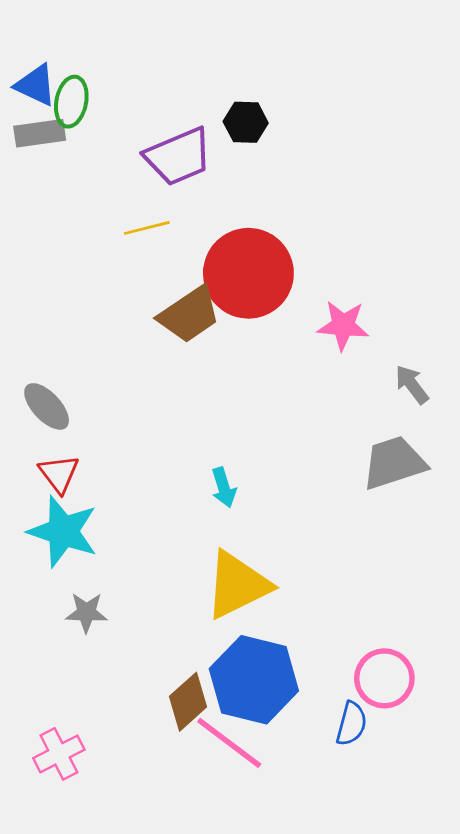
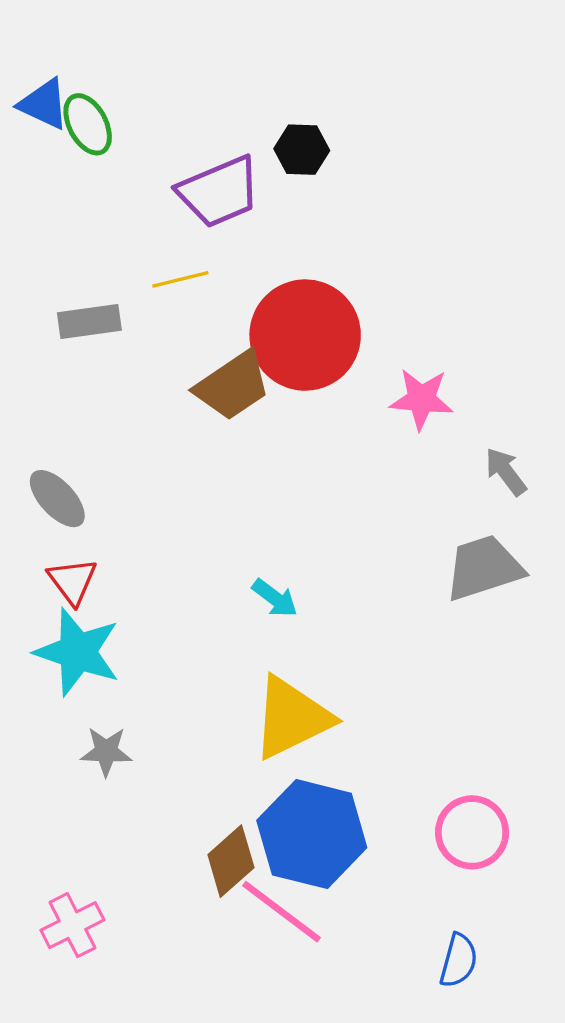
green ellipse: (71, 102) -> (88, 124), turned -39
gray rectangle: (40, 133) -> (89, 322), moved
cyan arrow: (224, 487) -> (275, 598), turned -36
blue semicircle: (351, 724) -> (459, 961), moved

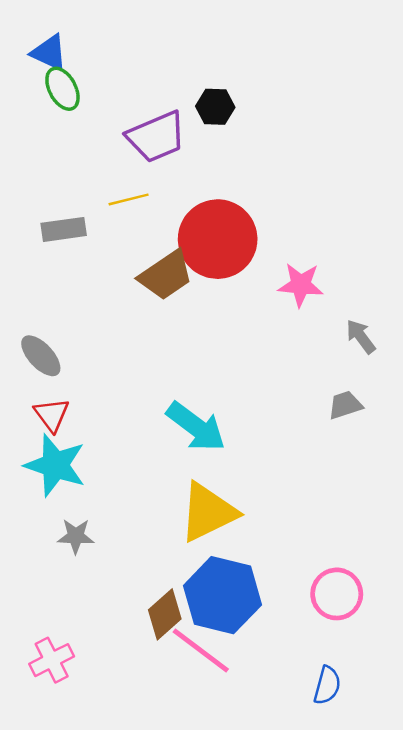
blue triangle: (44, 104) -> (49, 53), moved
gray trapezoid: (484, 568) -> (345, 405), size x0.6
cyan arrow: (275, 598) -> (196, 427), size x1.8

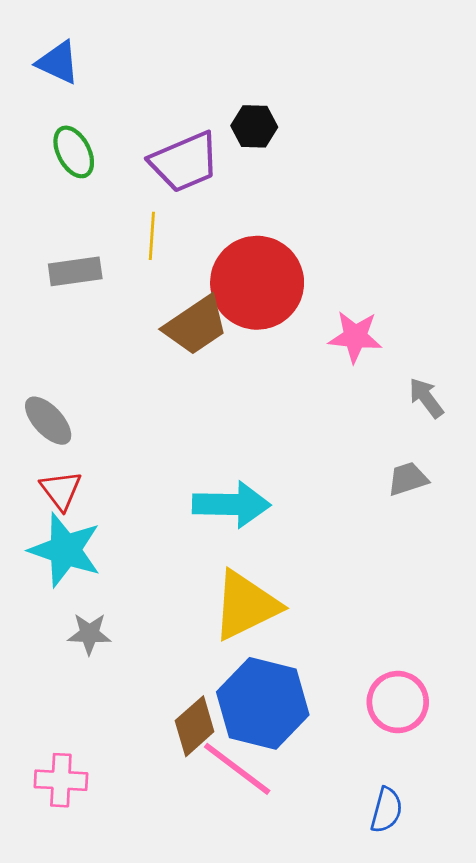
green ellipse: (62, 89) -> (74, 152), moved
yellow line: (129, 199) -> (152, 236), turned -72
cyan arrow: (196, 427) -> (231, 504), turned -36
pink cross: (52, 660) -> (61, 780), turned 30

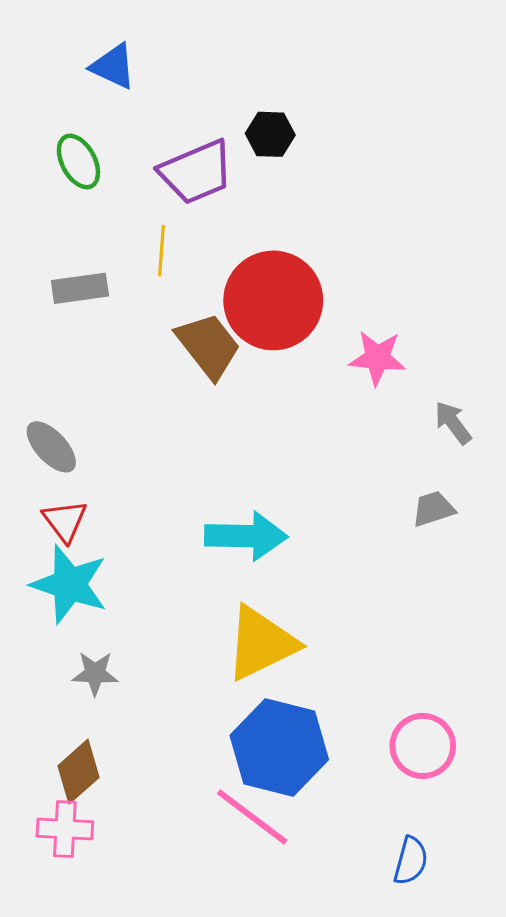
blue triangle: (58, 62) -> (113, 66), moved
brown trapezoid: (196, 325) -> (208, 346), turned -94
brown diamond: (195, 726) -> (78, 772), moved

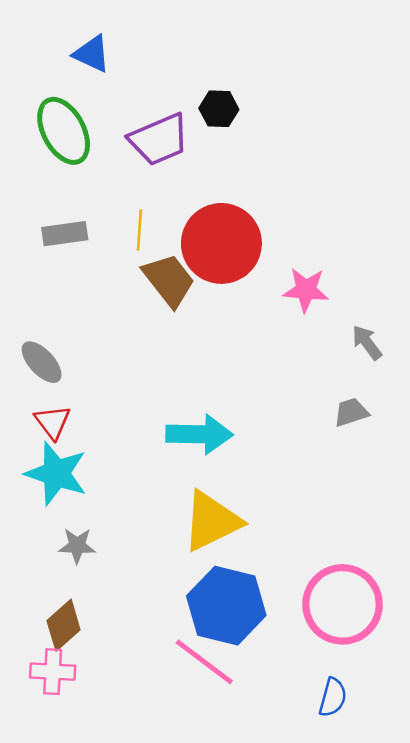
green ellipse: (78, 161) -> (64, 131), size x1.5
yellow line: (161, 251) -> (139, 230), moved
pink circle: (423, 746) -> (343, 604), size x1.5

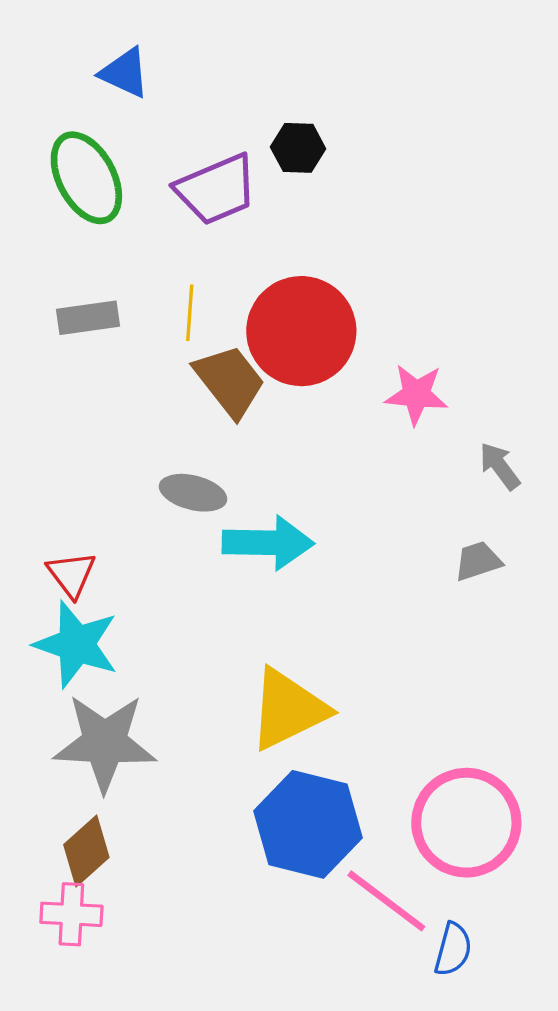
gray ellipse: (42, 362) -> (193, 493), moved, turned -33
cyan arrow: (199, 434) -> (268, 543), moved
gray star: (77, 546) -> (105, 743), size x2.0
pink line: (204, 662) -> (386, 901), moved

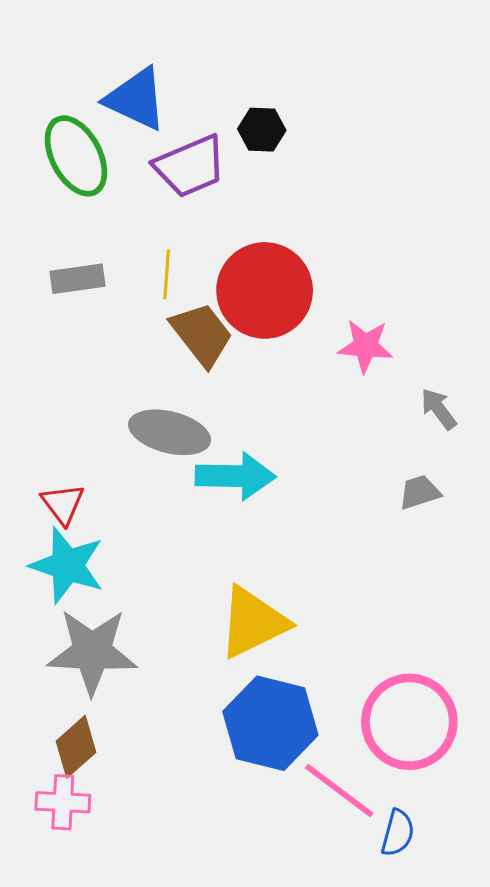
blue triangle: (125, 73) -> (136, 99), moved, size x1.4
gray ellipse: (193, 493) -> (170, 432), size x1.4

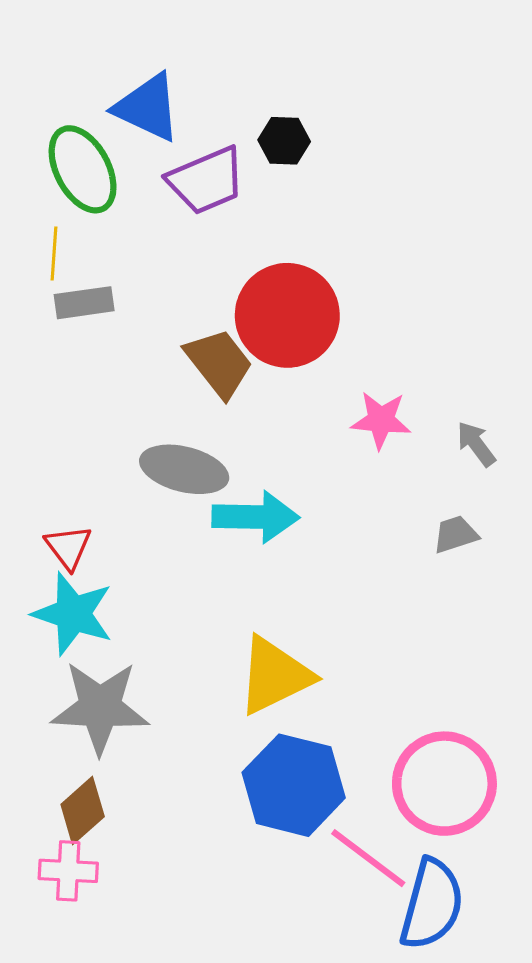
yellow line: (167, 274) -> (54, 253), moved
pink star: (365, 346) -> (381, 420), moved
blue semicircle: (398, 833) -> (432, 904), size x1.8

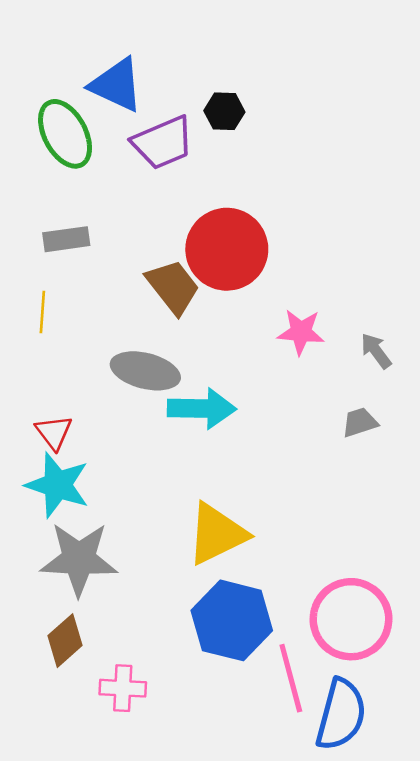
yellow line: (54, 253) -> (42, 312), moved
pink line: (368, 858) -> (291, 678), turned 38
pink cross: (68, 871) -> (123, 688), moved

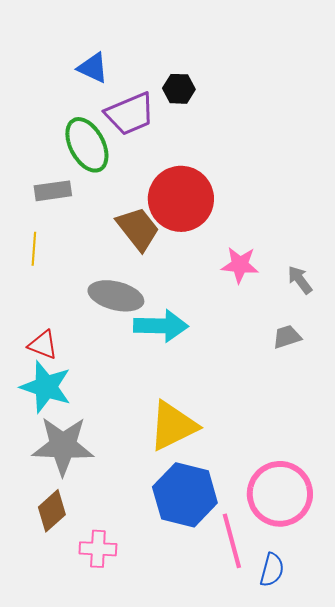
blue triangle: (116, 85) -> (93, 68), size x0.7
green ellipse: (65, 134) -> (87, 145), moved
red triangle: (54, 432) -> (43, 345), turned -32
blue semicircle: (341, 715) -> (272, 570), size x0.6

